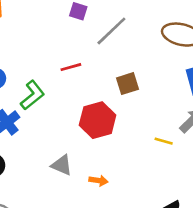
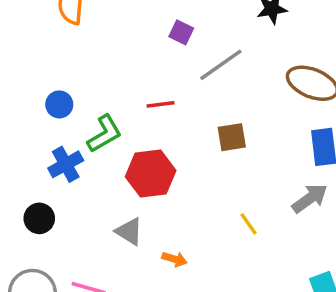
red hexagon: (98, 120) -> (151, 174), moved
yellow line: (164, 141) -> (249, 224), moved, turned 30

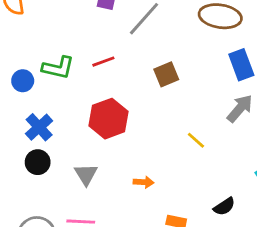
green L-shape: (104, 134) -> (58, 68), moved, turned 56
black circle: (39, 218) -> (38, 162), moved
gray triangle: (129, 232) -> (86, 174), moved, turned 40

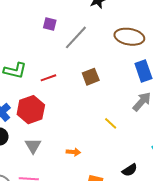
red line: (103, 62) -> (48, 78), moved
red hexagon: (108, 119) -> (31, 110), moved

